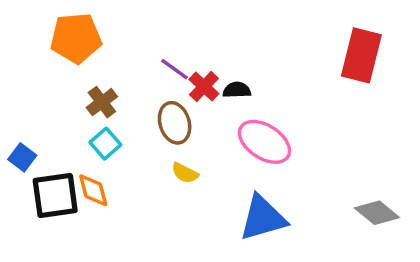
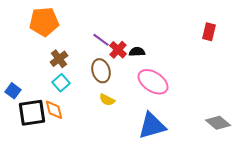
red rectangle: (361, 55) -> (209, 32), size x0.6

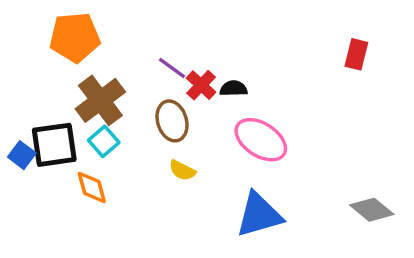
brown cross: (59, 59) -> (100, 100), size x1.6
black square: (32, 113) -> (54, 145), moved

